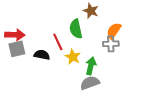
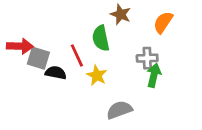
orange semicircle: (114, 31) -> (163, 22), moved
gray square: (17, 49) -> (38, 58), moved, turned 30
green arrow: (91, 66) -> (154, 75), moved

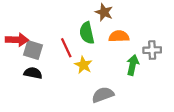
orange semicircle: (163, 22) -> (119, 36), moved, turned 54
gray cross: (147, 58) -> (152, 50), moved
black semicircle: (56, 73) -> (33, 73), moved

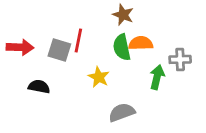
green semicircle: (87, 33) -> (122, 47), moved
red line: (66, 48) -> (78, 41), moved, turned 36
gray square: (33, 50) -> (59, 50), moved

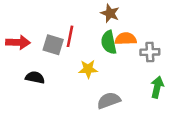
gray cross: (180, 59) -> (150, 52), moved
yellow star: (99, 77) -> (88, 69), turned -30
green arrow: (157, 77) -> (157, 87), moved

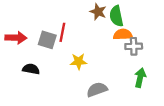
orange semicircle: (126, 39) -> (123, 34), moved
green semicircle: (109, 42) -> (116, 16), moved

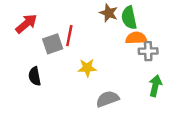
red arrow: (16, 38) -> (26, 24), moved, turned -42
gray square: (47, 40) -> (53, 44), turned -36
black semicircle: (31, 69) -> (35, 76), turned -112

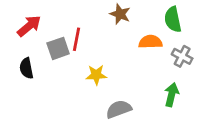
green semicircle: (129, 18) -> (173, 19), moved
gray cross: (148, 51) -> (182, 56), moved, turned 30
black semicircle: (35, 76) -> (26, 68), moved

